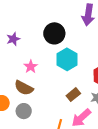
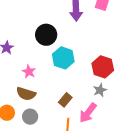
brown rectangle: (73, 95) -> (65, 100), moved

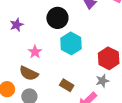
brown rectangle: (65, 100) -> (67, 85), turned 72

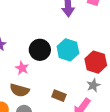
black circle: (57, 18) -> (40, 50), moved
cyan hexagon: (71, 43) -> (68, 50), moved

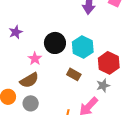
brown semicircle: (19, 90) -> (29, 80), turned -54
brown rectangle: (59, 96) -> (74, 74), moved

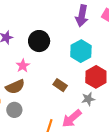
black circle: (55, 43) -> (39, 41), moved
cyan hexagon: (83, 47) -> (81, 51), moved

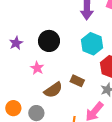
brown semicircle: (15, 87) -> (53, 90), moved

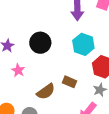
pink star: (37, 68) -> (18, 70), moved

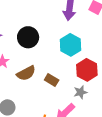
brown semicircle: (46, 92) -> (26, 73), moved

